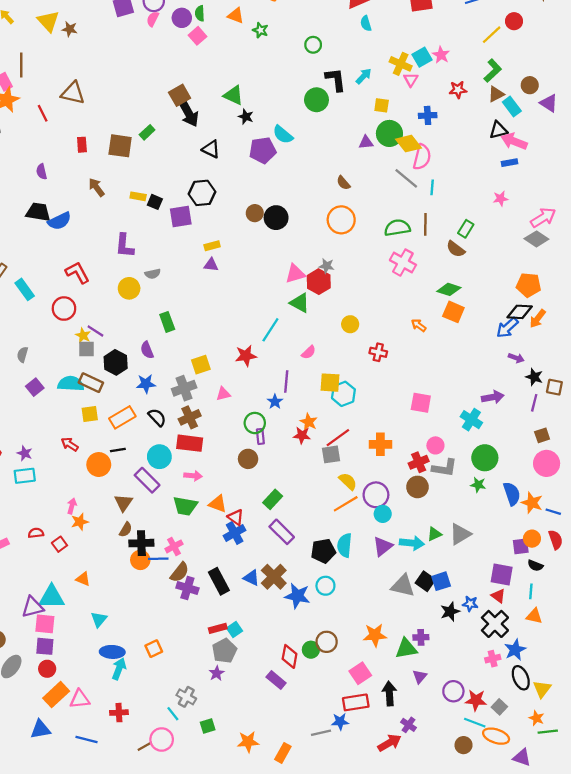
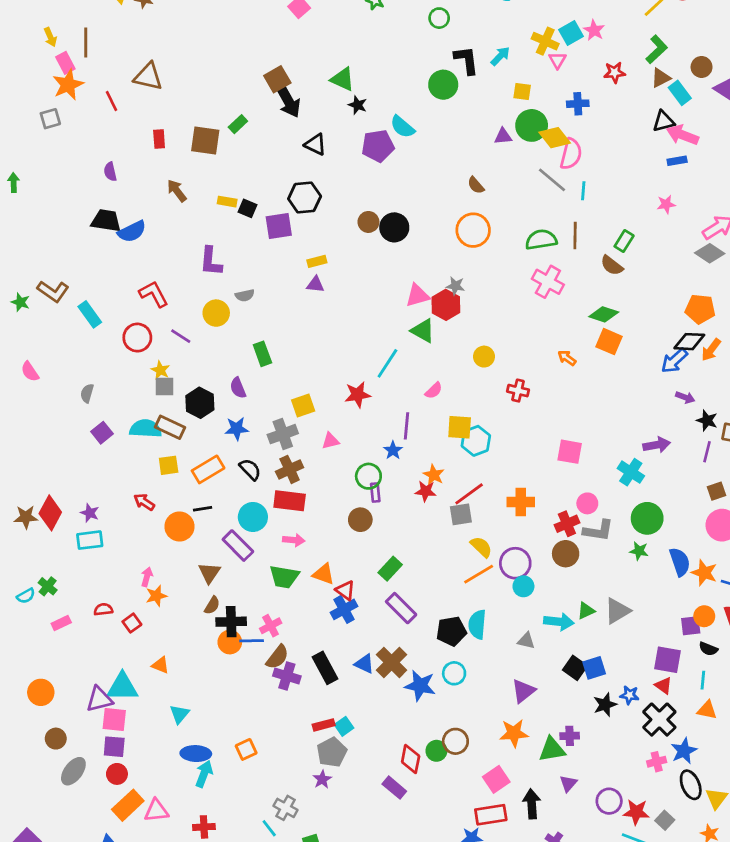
purple line: (95, 331) -> (181, 336), moved
purple triangle: (383, 546) -> (523, 691), moved
gray triangle: (403, 586) -> (526, 641), moved, size x0.6

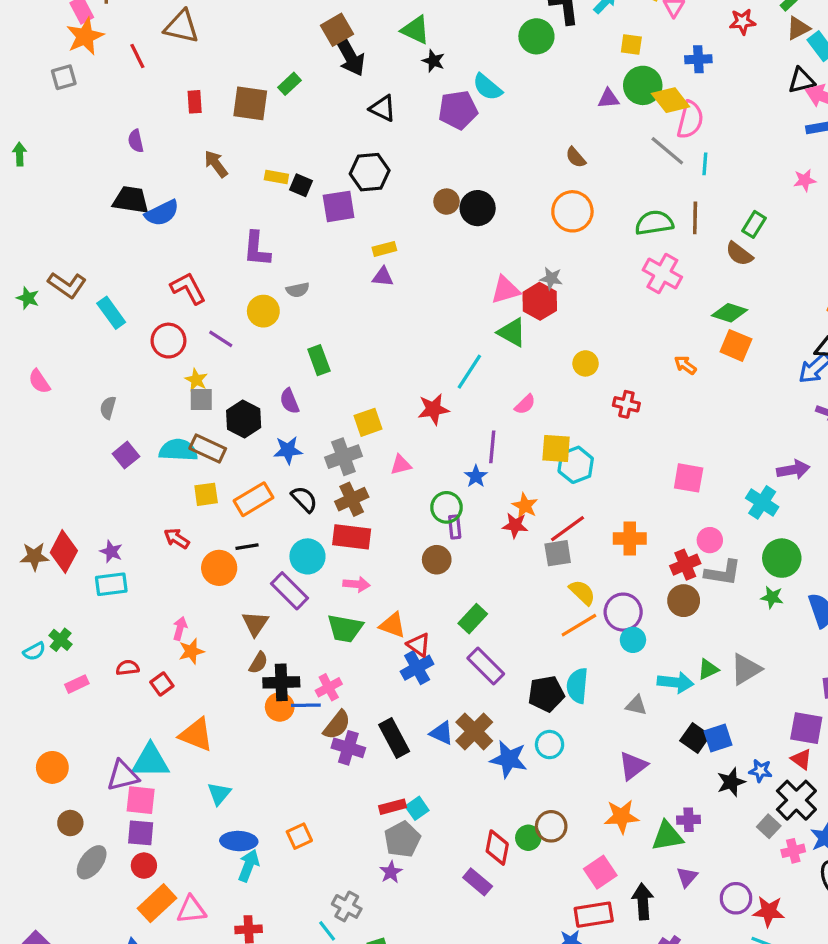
orange triangle: (160, 665) -> (196, 735), size x1.6
gray square: (665, 820) -> (769, 826), moved

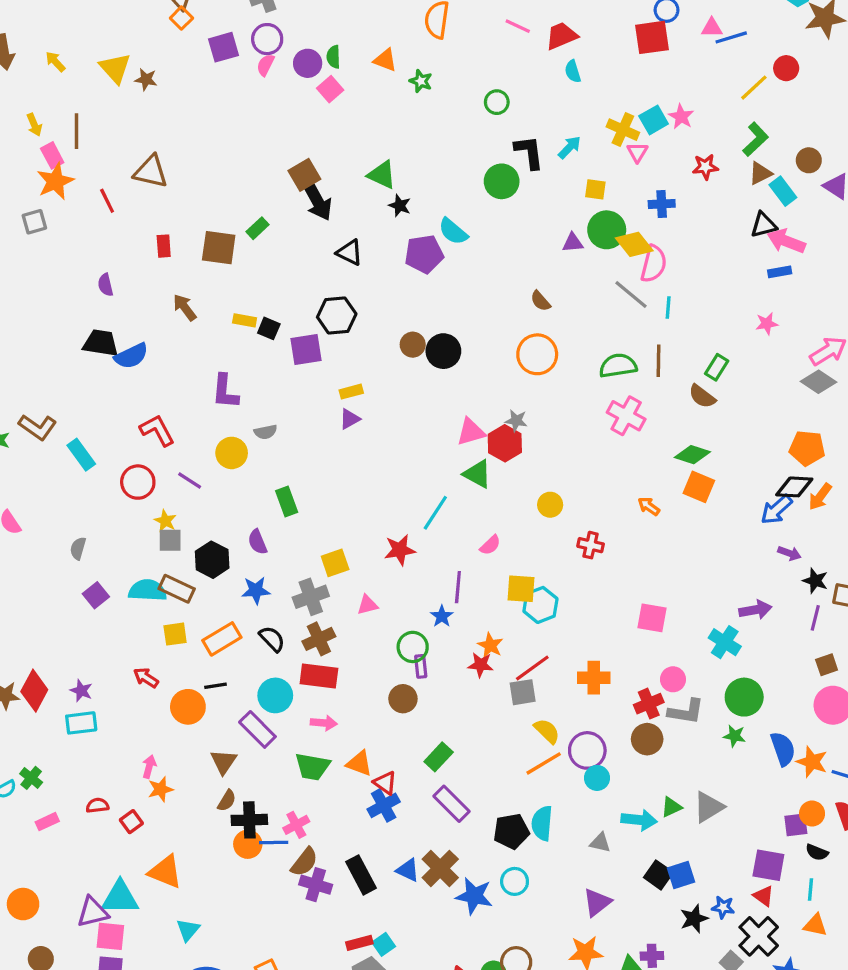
purple triangle: (383, 277) -> (350, 419), turned -35

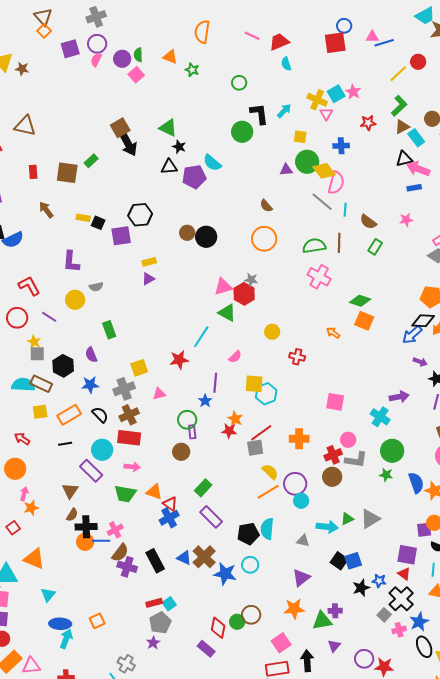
black triangle: (350, 252) -> (169, 167), moved, turned -30
brown semicircle: (702, 396) -> (368, 222), moved
orange circle: (188, 707) -> (15, 469), moved

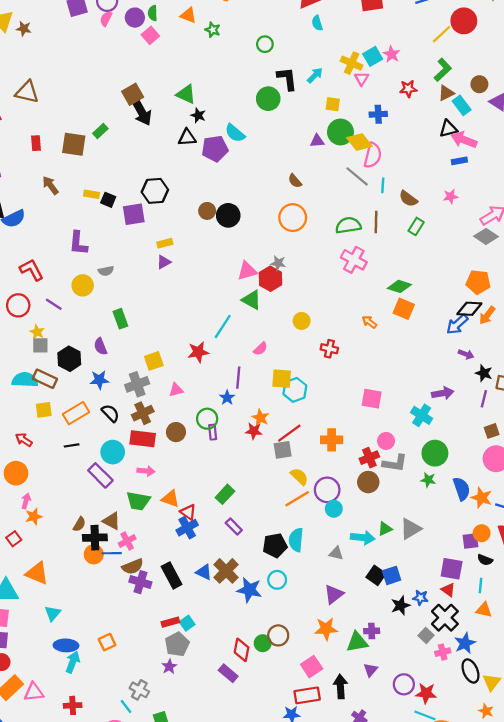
red circle: (418, 62) -> (464, 21), size x1.5
brown circle: (181, 452) -> (176, 432), moved
brown triangle: (70, 491) -> (112, 521), moved, turned -36
purple rectangle: (211, 517) -> (234, 527), size x0.7
brown semicircle: (120, 553) -> (133, 567), turned 30

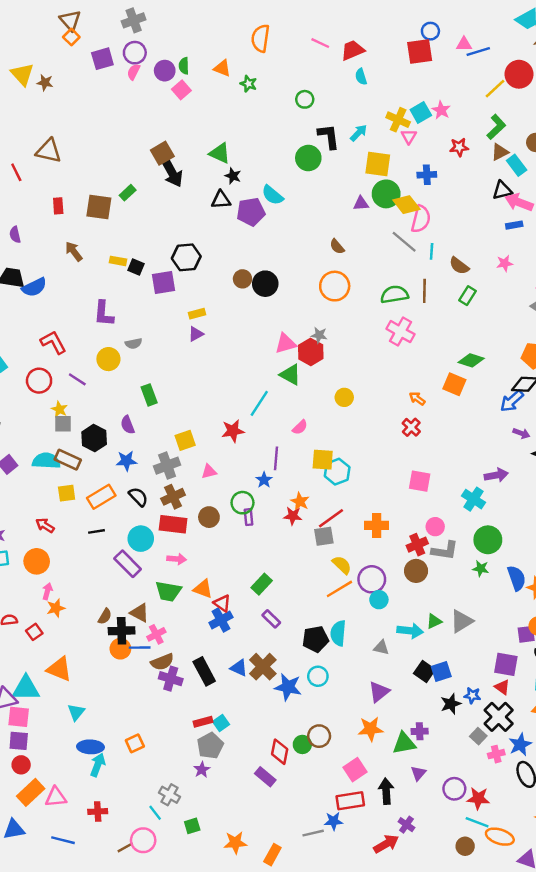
yellow square: (333, 104) -> (378, 164), size x1.6
green diamond: (399, 286) -> (471, 360), moved
red cross: (329, 349) -> (411, 427), moved, turned 30

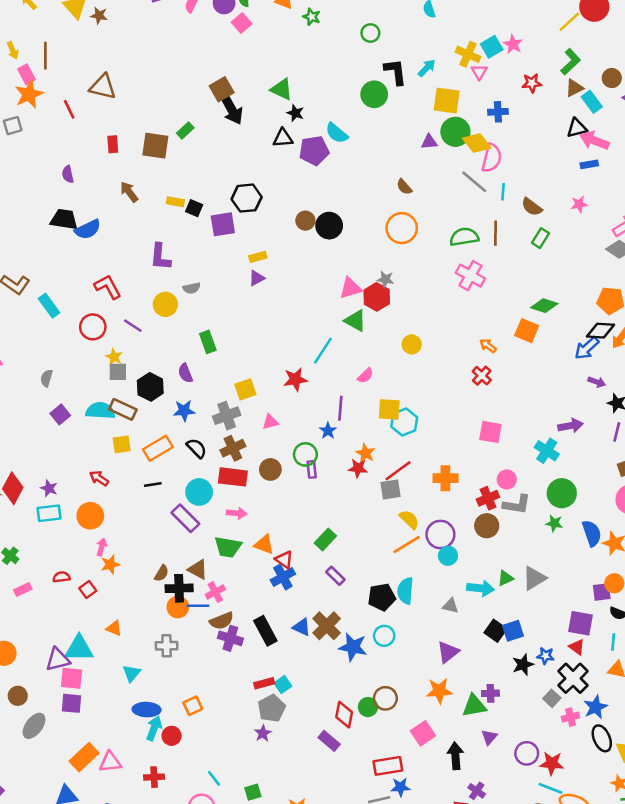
orange triangle: (59, 669) -> (114, 628), size x0.6
red circle: (21, 765) -> (172, 736), moved
gray cross: (169, 795) -> (167, 646), moved, turned -30
red rectangle: (350, 801) -> (388, 766), moved

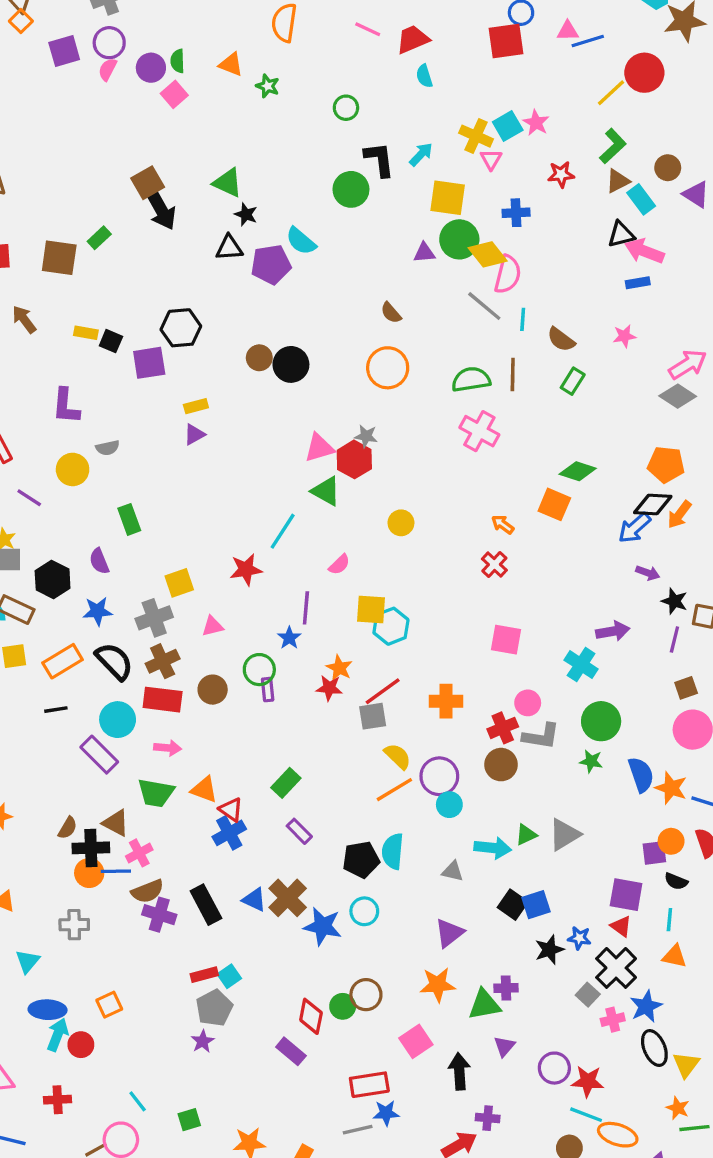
black semicircle: (197, 448) -> (114, 661), size x1.4
purple cross: (477, 791) -> (488, 1118), turned -30

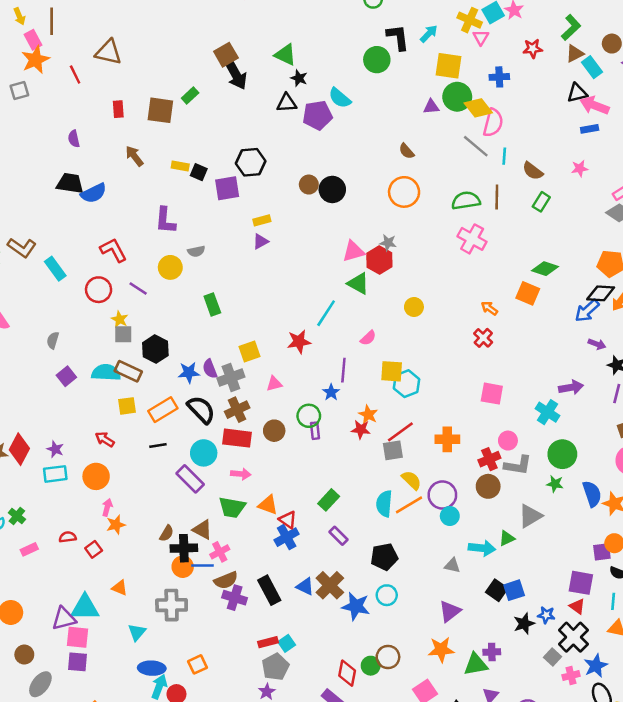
purple semicircle: (99, 561) -> (210, 369), moved
gray triangle: (564, 835) -> (530, 516), moved
cyan semicircle: (393, 851) -> (384, 504), moved
gray cross: (74, 925) -> (172, 605), size x1.4

